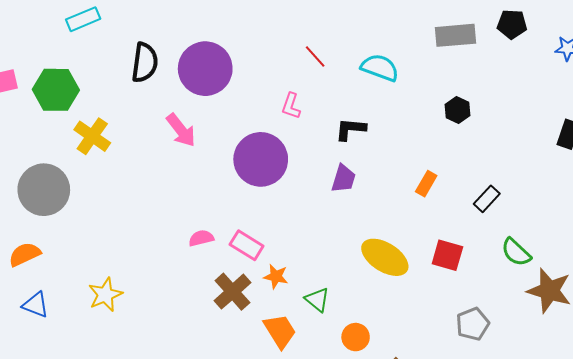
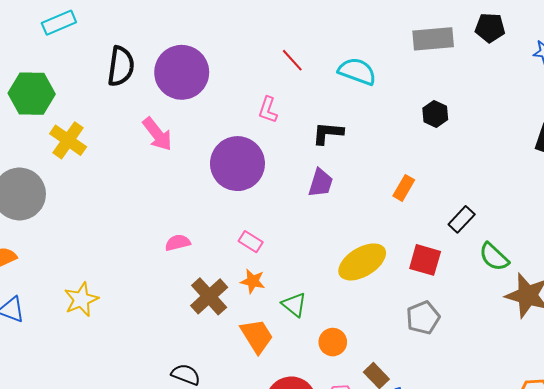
black rectangle: (487, 199) -> (462, 219), moved
pink rectangle: (247, 245) -> (251, 242), moved, size x0.7
yellow ellipse: (385, 257) -> (362, 262), turned -63
gray pentagon: (473, 324) -> (423, 318), moved

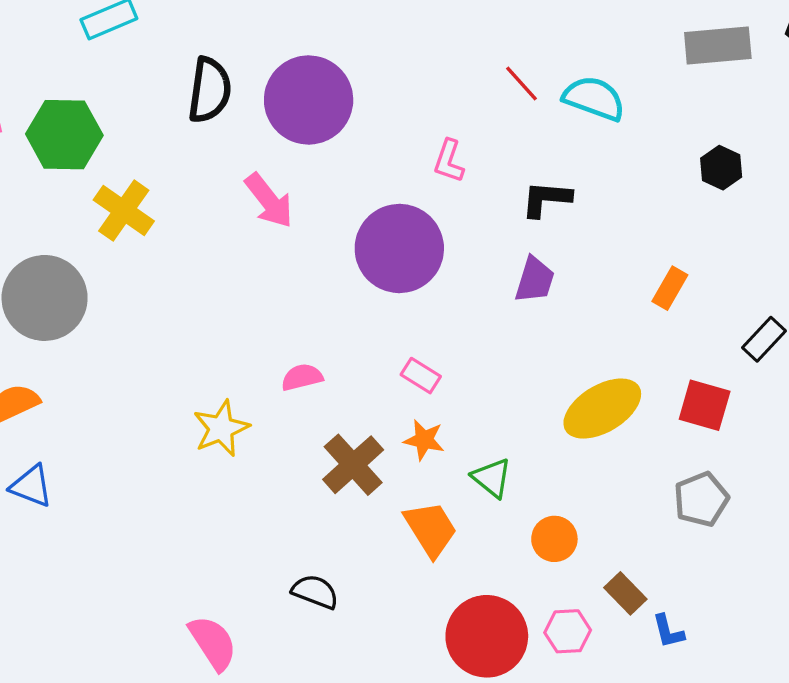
red line: (292, 60) -> (521, 83), moved
yellow star: (81, 299) -> (221, 428), moved

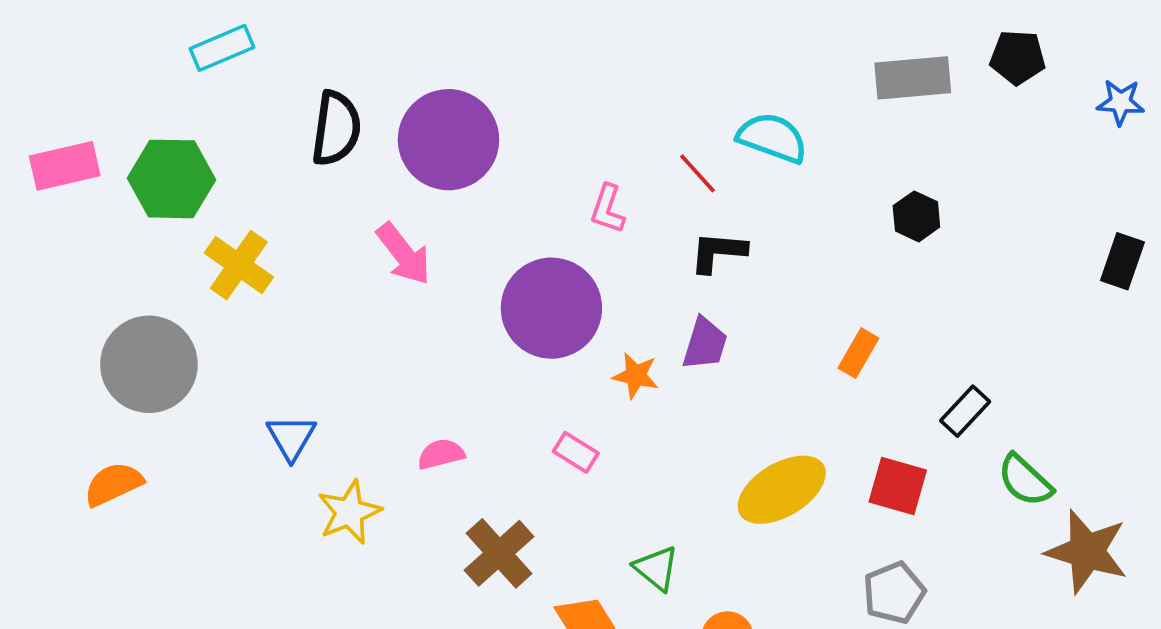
red line: (521, 83) -> (697, 173), moved
orange star: (424, 440) -> (636, 376), moved
blue triangle: (31, 486) -> (291, 437), moved, turned 39

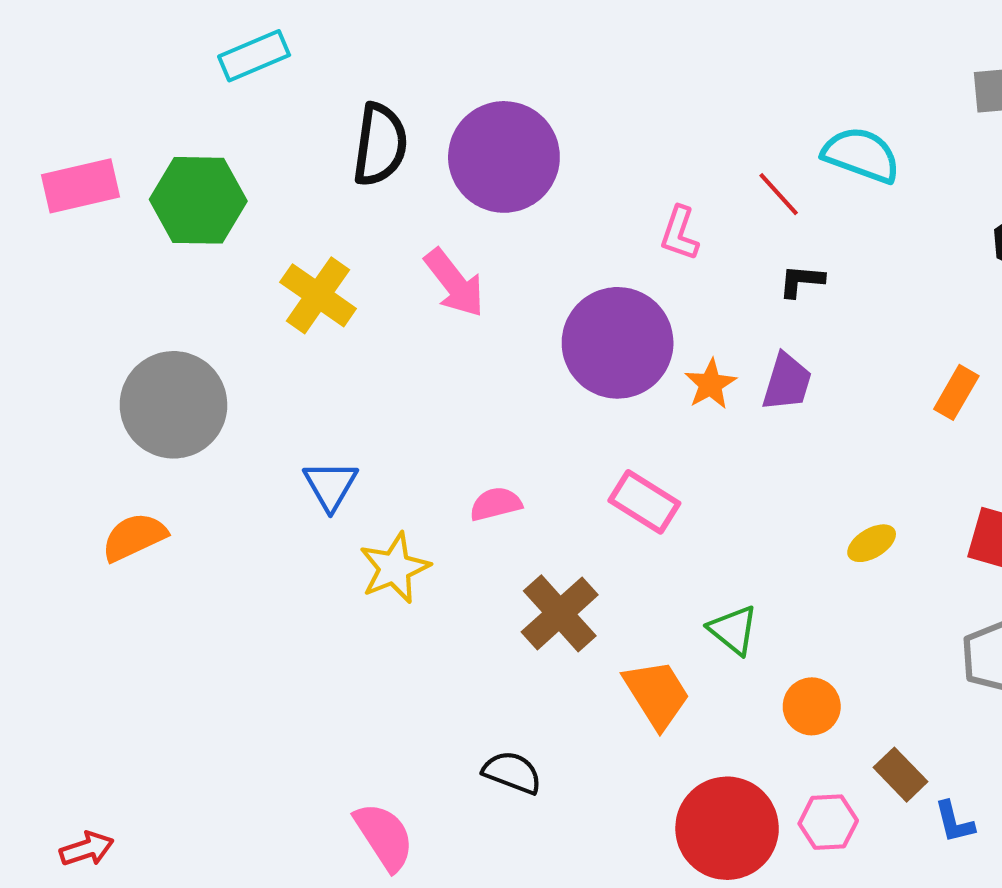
black L-shape: (718, 252) -> (801, 281), size x0.7
yellow cross: (239, 265) -> (318, 295), moved
orange star: (636, 376) -> (710, 384), moved, turned 30
pink rectangle: (576, 452) -> (644, 502), size x1.4
yellow ellipse: (782, 490) -> (872, 543), size x0.5

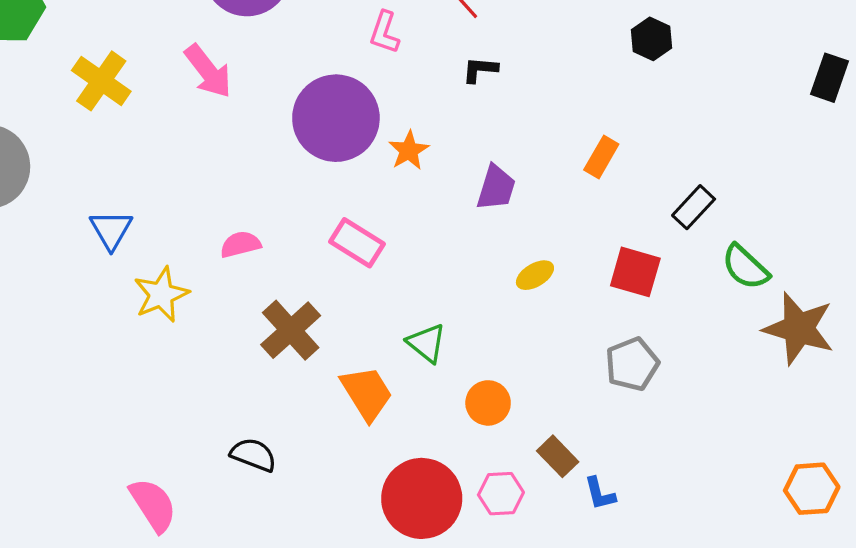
purple trapezoid: (787, 382) -> (496, 188), moved

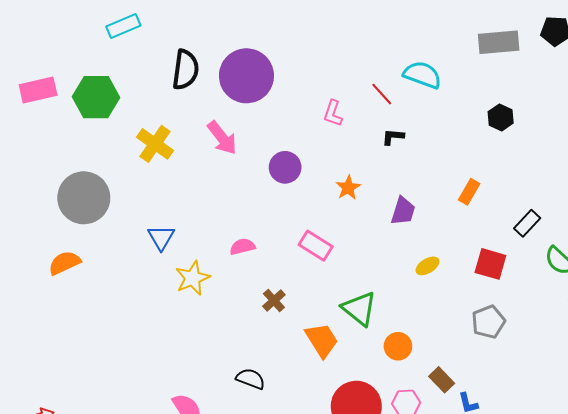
purple circle: (336, 118) -> (285, 167), moved, size x0.6
brown cross: (291, 330) -> (274, 300), size x0.6
green triangle: (427, 343) -> (359, 309), size x1.4

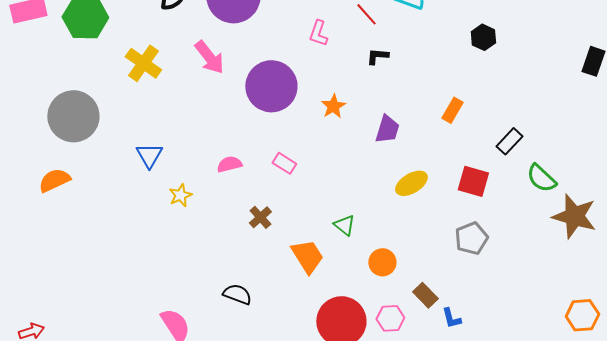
purple circle: (285, 167) -> (271, 86), size x1.6
pink rectangle: (316, 246) -> (284, 163), moved, size x0.7
yellow ellipse: (427, 266) -> (411, 183), size x1.4
yellow star: (193, 278) -> (180, 195), size x0.7
green triangle: (359, 309) -> (344, 225), size x0.6

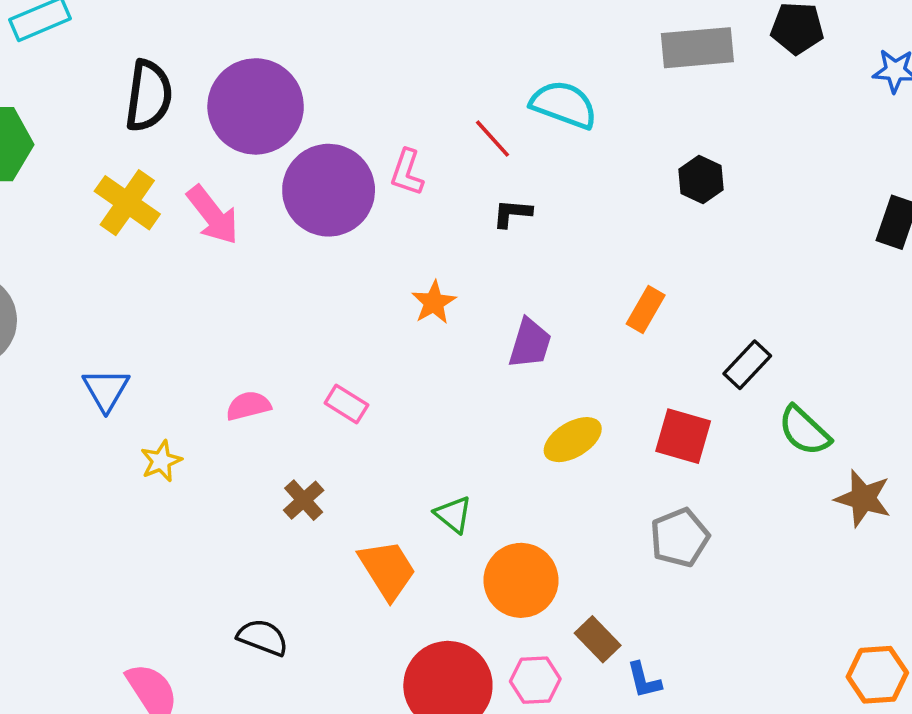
yellow cross: (143, 63) -> (127, 203), moved
purple circle: (271, 86) -> (329, 190), moved
brown star: (574, 216) -> (863, 498), size x0.7
orange circle: (382, 262) -> (521, 580), size x1.5

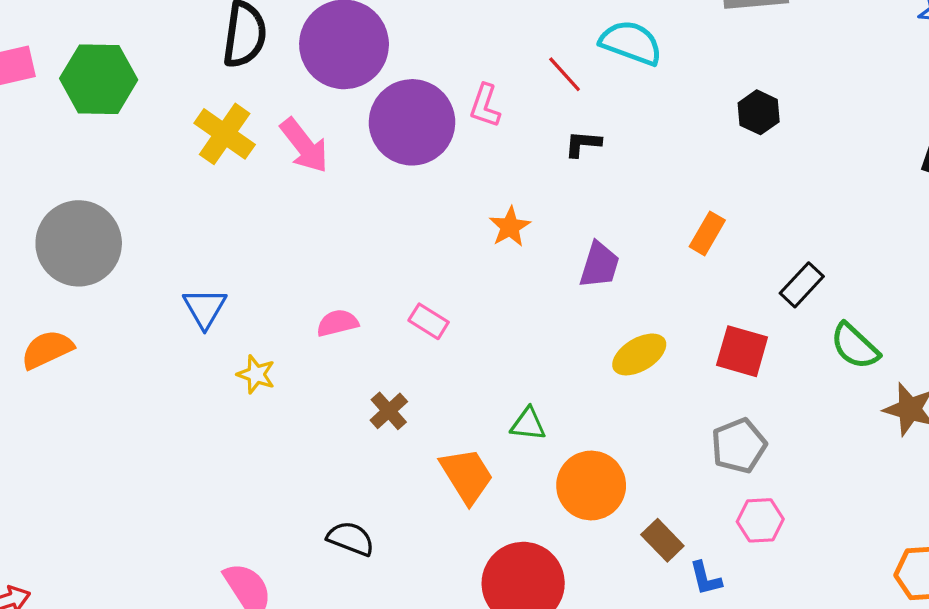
yellow star: (161, 461) -> (256, 374), turned -30
green triangle: (453, 514) -> (528, 424), turned -33
pink hexagon: (535, 680) -> (760, 520), moved

